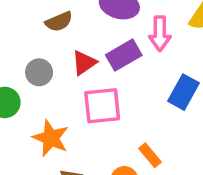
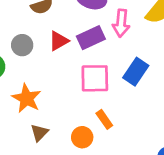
pink square: (102, 106) -> (95, 78), moved

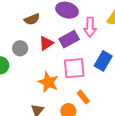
orange star: (27, 98) -> (48, 82), moved

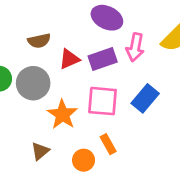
brown semicircle: (32, 19) -> (39, 41), moved
gray circle: (20, 48) -> (33, 83), moved, size x1.5

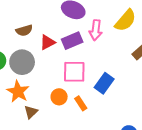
blue rectangle: (145, 98) -> (104, 83), moved
orange star: (62, 114) -> (18, 92), moved
orange circle: (84, 160) -> (59, 97), moved

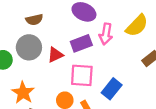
brown semicircle: (24, 30) -> (34, 20), moved
red triangle: (48, 42) -> (55, 55), moved
gray circle: (22, 62) -> (29, 47), moved

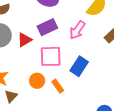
pink arrow: (106, 34) -> (77, 30), moved, turned 30

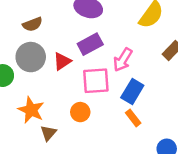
pink arrow: (77, 30) -> (123, 60), moved
orange rectangle: (58, 86) -> (133, 118), moved

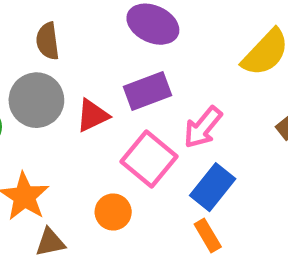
brown semicircle: (32, 24) -> (48, 41), turned 96
pink square: (96, 81) -> (149, 159), turned 36
brown triangle: (48, 133) -> (50, 242), turned 30

